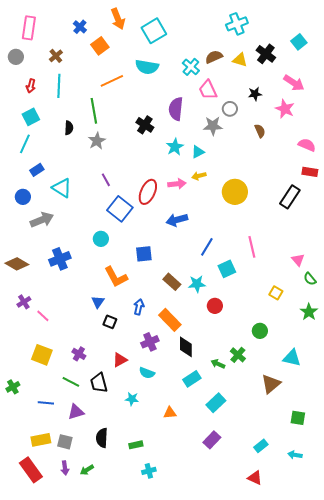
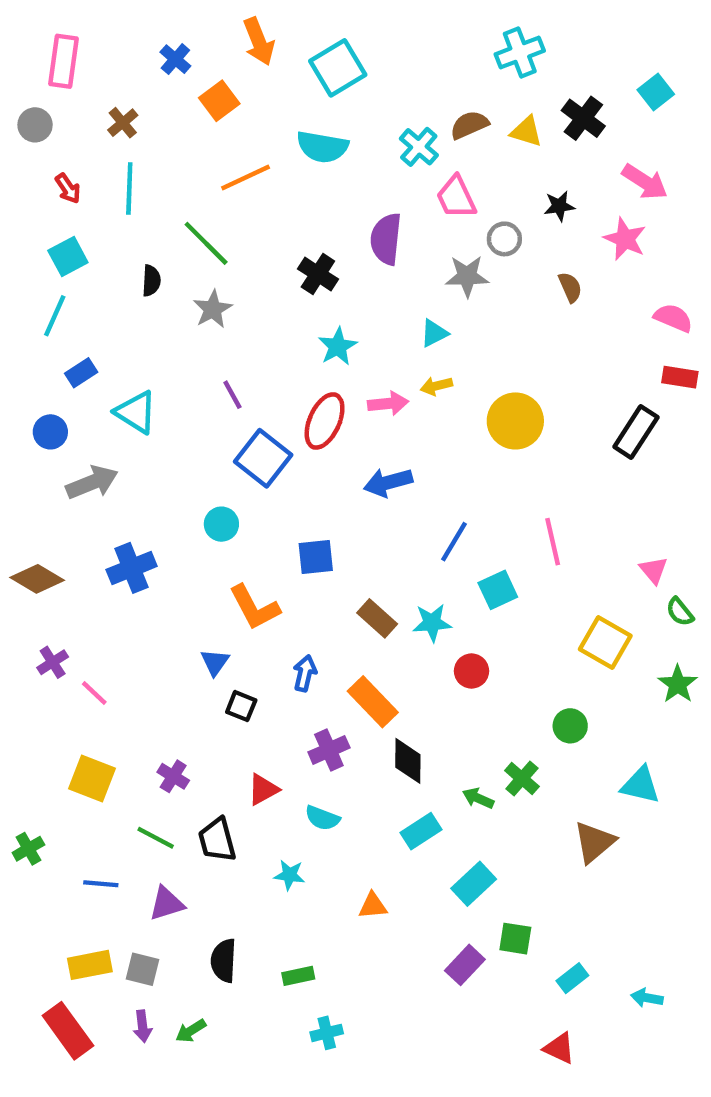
red arrow: (31, 86) -> (68, 188), turned -48
green line: (94, 111) -> (206, 243), turned -35
cyan star: (175, 147) -> (338, 346), moved
yellow square: (276, 293) -> (605, 643), size x1.6
green square: (298, 418) -> (515, 939), moved

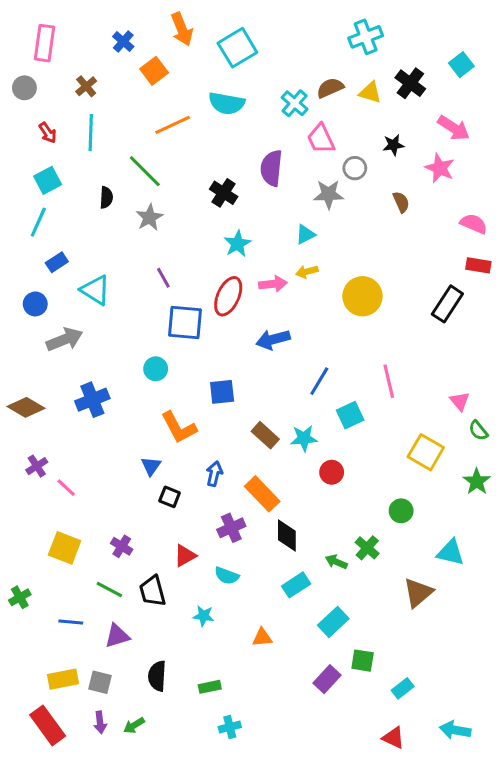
blue square: (263, 458) -> (185, 322), turned -33
cyan arrow: (647, 998) -> (455, 730), moved, size x1.4

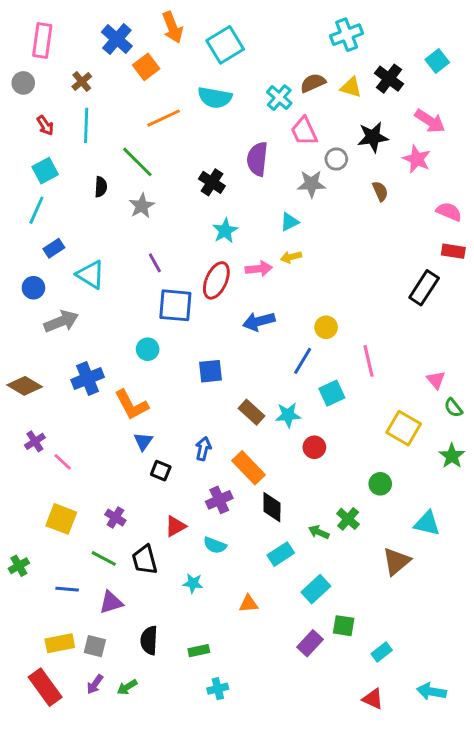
blue cross: (123, 42) -> (117, 39), size x1.5
black star: (393, 145) -> (373, 137), size x1.5
yellow circle: (363, 296) -> (326, 327), moved, size x0.6
orange L-shape: (179, 427) -> (131, 405), moved
purple arrow: (100, 722) -> (95, 684), turned 42

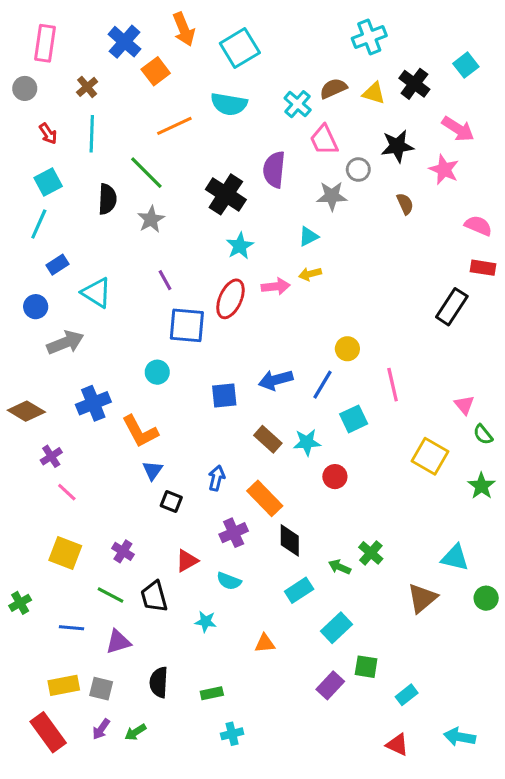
black cross: (212, 182) -> (226, 194), size x1.4
black semicircle: (101, 187) -> (107, 199), size x1.4
blue arrow: (259, 321) -> (276, 380), moved
purple cross: (35, 441) -> (51, 456), moved
green circle: (380, 484) -> (486, 598), moved

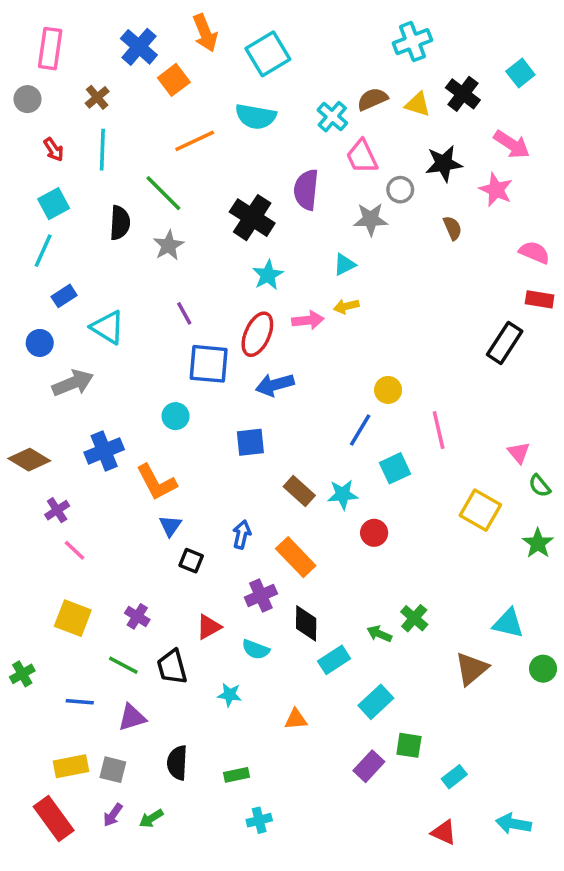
blue arrow: (276, 380) -> (275, 385), moved
black diamond: (290, 540) -> (306, 623), moved

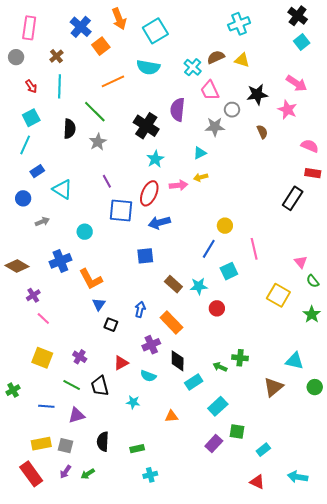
black cross: (463, 94) -> (298, 16), moved
gray arrow: (73, 383) -> (42, 222), size x0.6
cyan circle: (176, 416) -> (85, 232), moved
green cross: (414, 618) -> (240, 358), turned -35

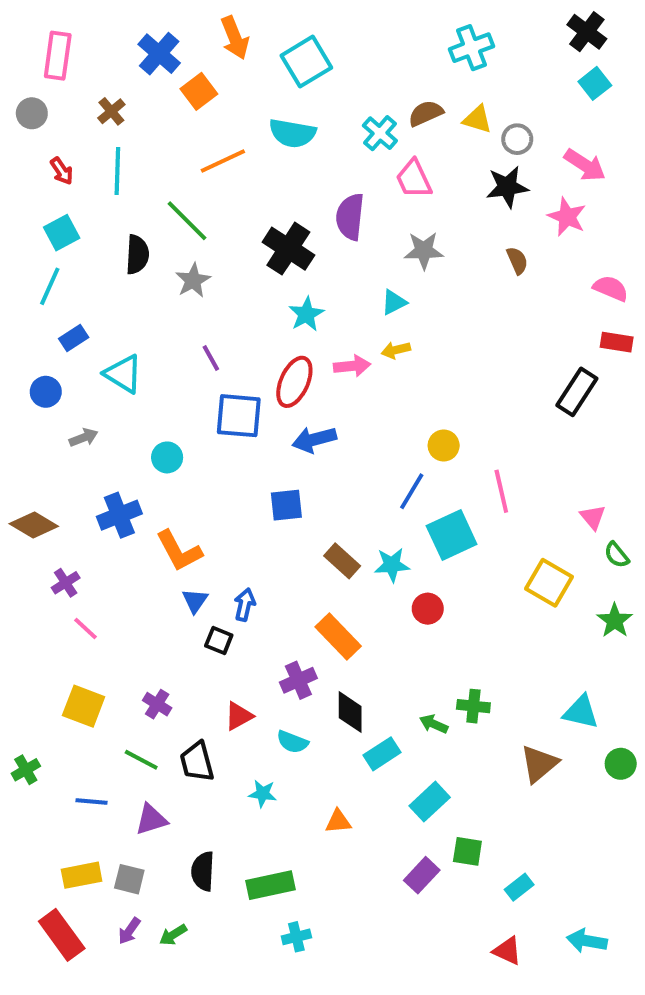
gray circle: (232, 110) -> (517, 139), moved
cyan square: (229, 271) -> (452, 535), size x1.4
blue arrow: (140, 309) -> (245, 605), moved
green rectangle: (137, 449) -> (271, 885), size x1.6

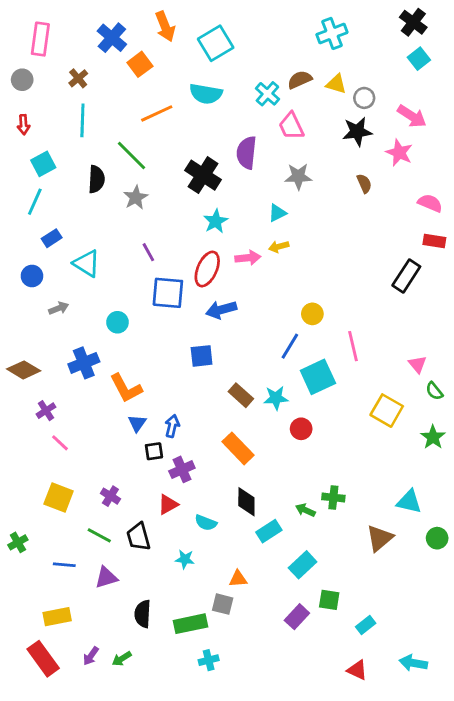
red arrow: (62, 171) -> (24, 125), moved, turned 30
black square: (219, 640) -> (154, 451), turned -30
purple cross: (298, 680) -> (182, 469), moved
gray square: (129, 879) -> (223, 604), moved

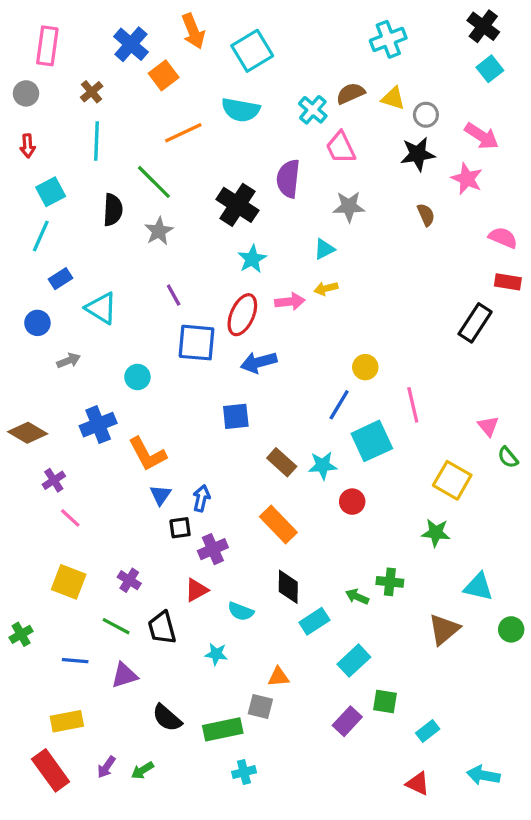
green star: (433, 437) -> (436, 533), moved, turned -30
black semicircle: (143, 614) -> (167, 718), turned -52

